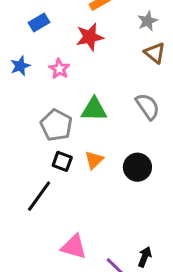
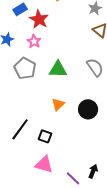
red star: (90, 37) -> (39, 19), moved, turned -30
gray pentagon: (56, 125) -> (25, 68), moved
black square: (62, 161) -> (45, 136), moved

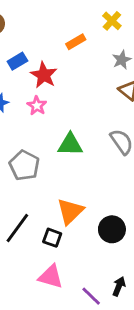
gray pentagon: (25, 68) -> (24, 165), moved
orange triangle: (58, 104) -> (70, 211), moved, size x1.5
black circle: (88, 109) -> (112, 229), moved

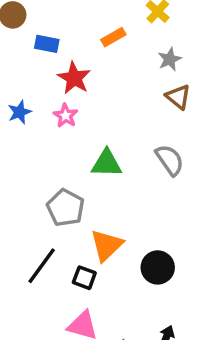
blue rectangle: (17, 61) -> (47, 44), moved, turned 42
gray pentagon: (24, 165) -> (66, 208), moved

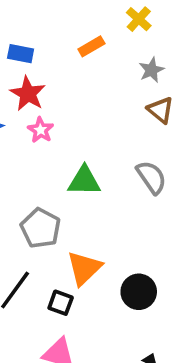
red star: (74, 78) -> (28, 94), moved

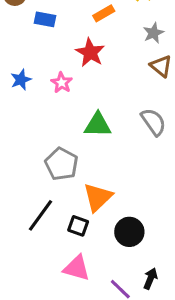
red star: (28, 94) -> (90, 53), moved
black circle: (139, 292) -> (129, 232), moved

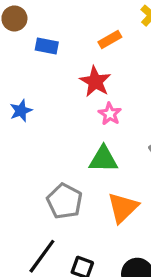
pink star: (62, 83) -> (110, 114), moved
orange triangle: (98, 197) -> (123, 208), moved

